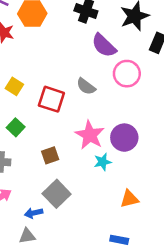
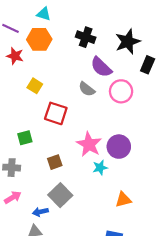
yellow square: (14, 86) -> (35, 86), moved
gray semicircle: (86, 86) -> (87, 89), moved
green square: (16, 127) -> (25, 138), turned 32

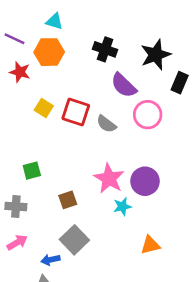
gray semicircle: (87, 89) -> (106, 124), moved
red square: (56, 113) -> (76, 112), moved

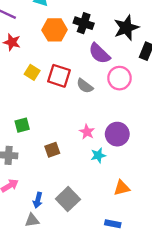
orange hexagon: (49, 52) -> (55, 30), moved
pink star: (109, 179) -> (87, 132), size x0.6
gray square: (74, 240) -> (68, 199), moved
blue arrow: (50, 260) -> (38, 200), turned -64

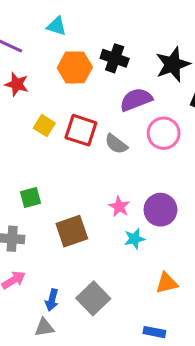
purple semicircle: (99, 53) -> (136, 100), turned 115
brown square: (52, 150) -> (72, 231), size x1.5

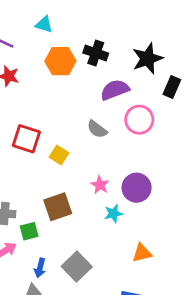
yellow square: (44, 126) -> (59, 155), moved
red square: (81, 130) -> (26, 139), moved
green square: (31, 197) -> (29, 231), moved

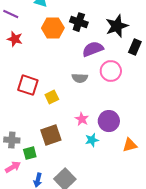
gray semicircle: (97, 129) -> (80, 78), turned -35
yellow square: (59, 155) -> (52, 97), turned 32
orange triangle: (142, 253) -> (130, 145), moved

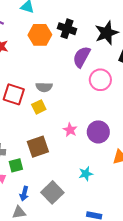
purple semicircle: (93, 49) -> (82, 57), turned -40
gray semicircle: (80, 78) -> (44, 87), moved
cyan star: (92, 140) -> (86, 174), moved

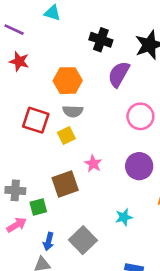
orange hexagon: (40, 35) -> (68, 81), moved
pink circle: (100, 80) -> (140, 116), moved
pink star: (70, 130) -> (93, 164), moved

